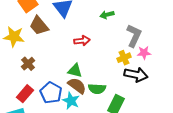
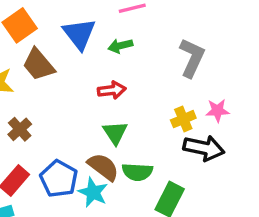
green arrow: (107, 15) -> (120, 46), moved
gray L-shape: (134, 36) -> (192, 58), moved
green triangle: (75, 71) -> (115, 133), moved, turned 42

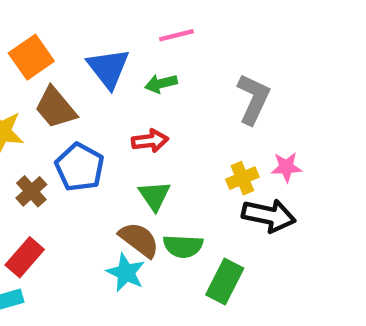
blue pentagon: (59, 179) -> (80, 167), moved

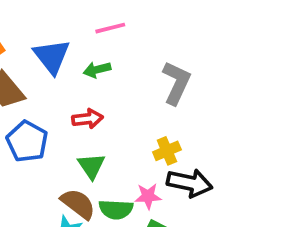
pink star: (286, 167) -> (148, 196), moved

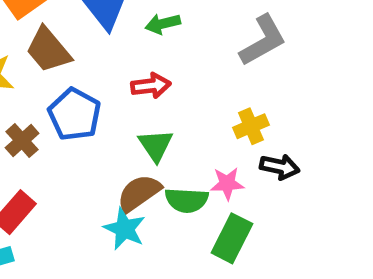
gray L-shape: (176, 83) -> (263, 40), turned 36
black arrow: (190, 183) -> (280, 167), size x0.7
brown semicircle: (78, 204) -> (139, 193), turned -72

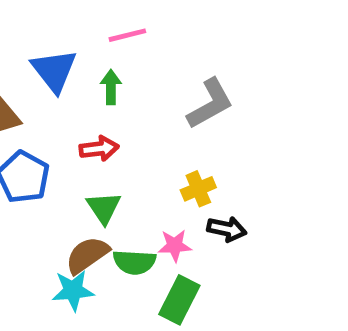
green arrow: (163, 24) -> (111, 87), turned 104
cyan star: (125, 229) -> (73, 290), turned -30

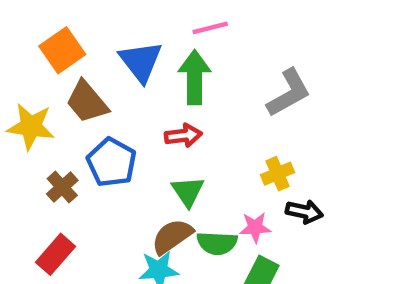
green arrow: (111, 87) -> (195, 77), size x1.6

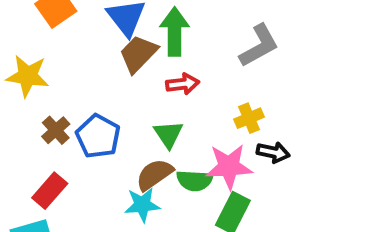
brown trapezoid: (87, 102) -> (138, 54), moved, turned 84
red arrow: (183, 135) -> (183, 84), moved
blue pentagon: (112, 162) -> (98, 136), moved
pink star: (255, 227) -> (229, 166), size x1.6

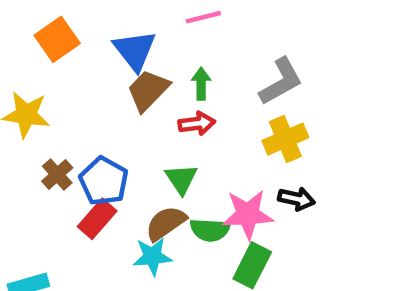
green arrow: (175, 32) -> (201, 84), moved, size x0.6
yellow cross: (249, 118) -> (285, 139), moved, size x1.4
red rectangle: (50, 191) -> (97, 219), moved

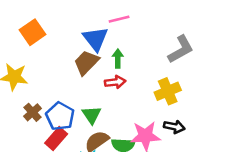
blue triangle: (135, 50) -> (95, 39), moved
gray L-shape: (281, 81) -> (181, 49), moved
green triangle: (181, 179) -> (92, 115), moved

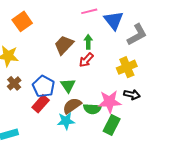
blue triangle: (95, 39) -> (114, 20), moved
red arrow: (115, 82) -> (86, 60), turned 140
brown cross: (33, 112) -> (14, 83), moved

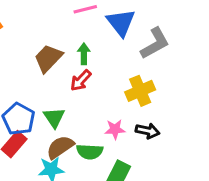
pink star: (110, 102) -> (115, 129), moved, size x0.6

